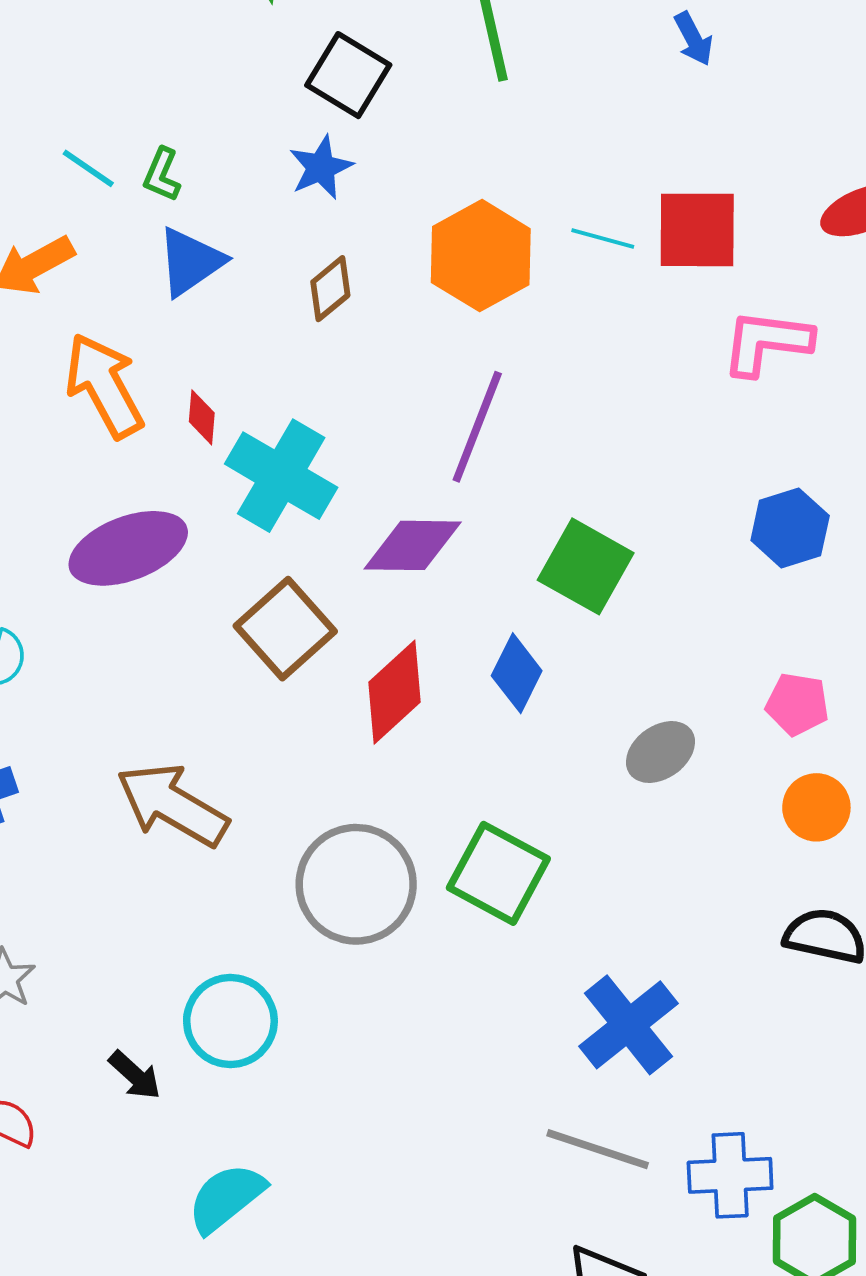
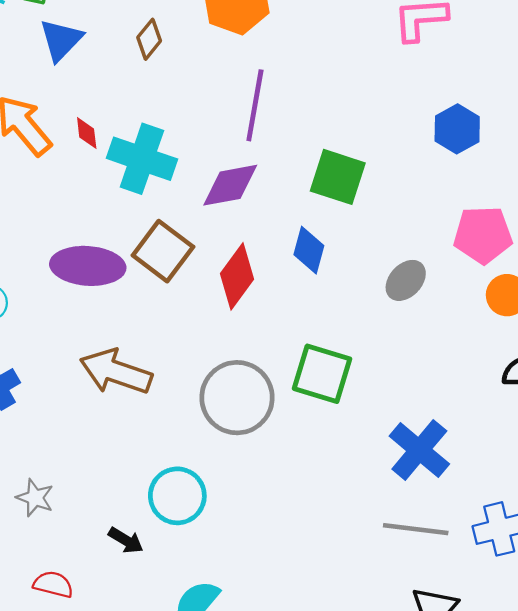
purple ellipse: (128, 548) -> (88, 266), moved, turned 36
pink pentagon: (797, 704) -> (483, 235), size x1.5

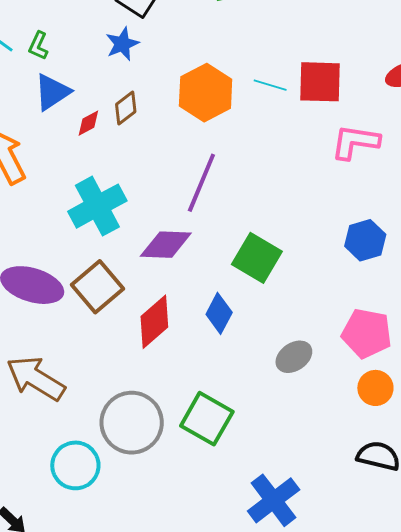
red diamond: (87, 133) -> (88, 123), moved, turned 56
cyan cross: (142, 159) -> (97, 206), turned 30
cyan circle: (177, 496) -> (75, 465), moved

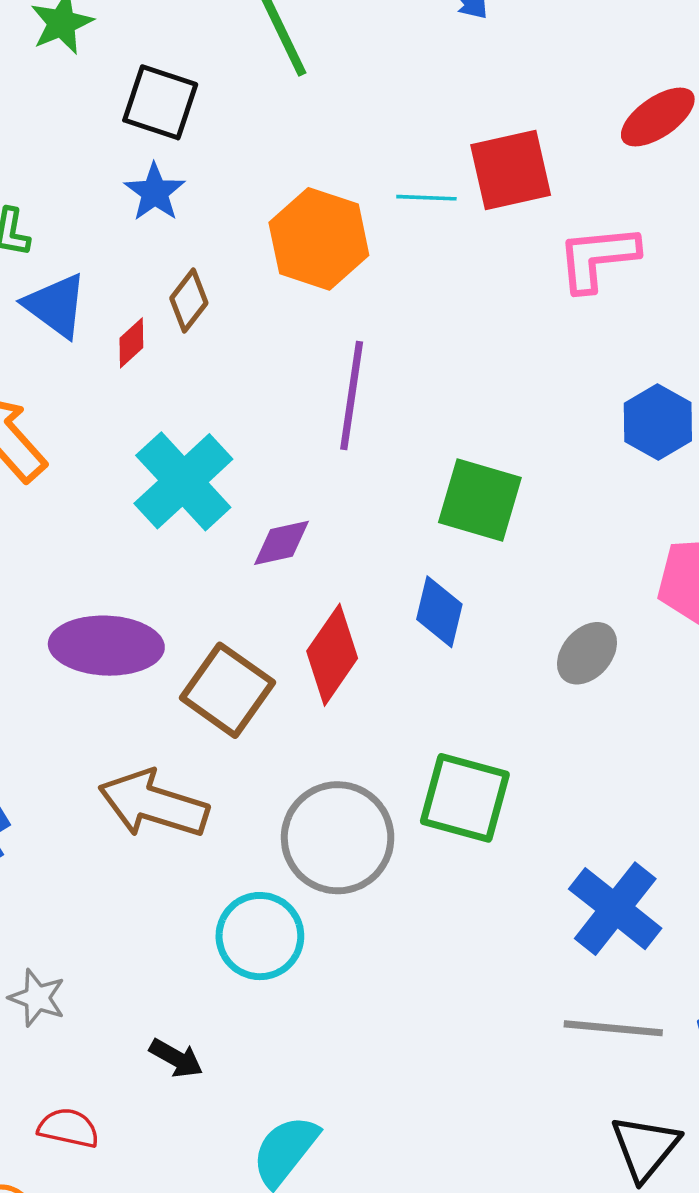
blue triangle: (52, 92) -> (56, 305), turned -36
purple diamond: (166, 245) -> (282, 543), moved, size x0.7
brown square: (98, 287) -> (227, 690), moved

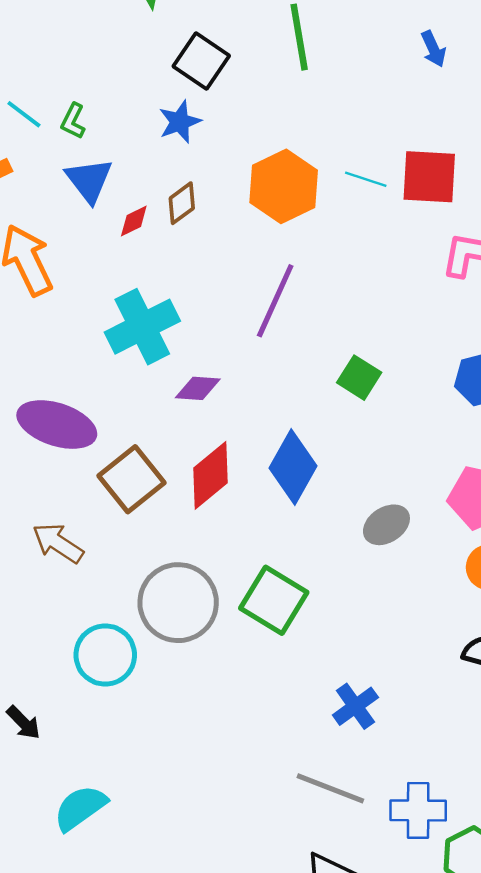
green square: (480, 500) -> (359, 378), moved, size x0.7
blue diamond: (439, 612) -> (293, 467), size x1.4
brown arrow: (153, 804) -> (58, 543), size x0.7
blue cross: (615, 909) -> (355, 706), size x0.7

